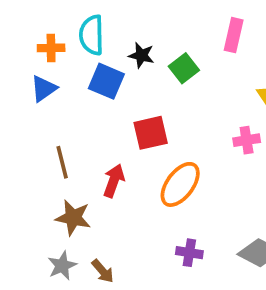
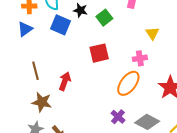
red square: (151, 133) -> (99, 53), moved
orange ellipse: (180, 184) -> (128, 83), moved
purple cross: (189, 253) -> (118, 117), moved, turned 32

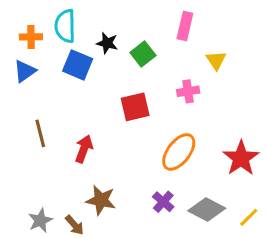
yellow triangle: (152, 33) -> (216, 60), moved
pink cross: (140, 58) -> (188, 91), moved
brown star: (42, 102) -> (101, 200), moved

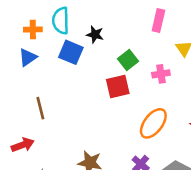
green square: (143, 54) -> (128, 60), moved
red arrow: (84, 149) -> (23, 145), moved, turned 50

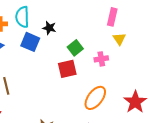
pink rectangle: (158, 21) -> (112, 17), moved

